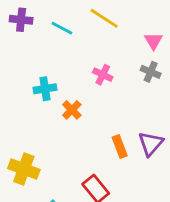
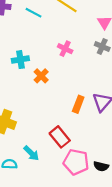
orange rectangle: (120, 146) -> (78, 104), turned 42

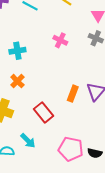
orange cross: (41, 76) -> (17, 81), moved
red rectangle: (60, 137) -> (44, 112), moved

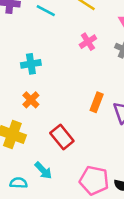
pink cross: (60, 40) -> (88, 42), moved, turned 32
orange rectangle: (73, 94) -> (97, 102), moved

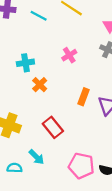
pink cross: (88, 42) -> (69, 55), moved
orange cross: (31, 100) -> (40, 85), moved

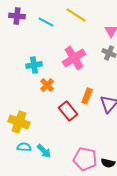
pink cross: (69, 55) -> (74, 58), size x1.6
red rectangle: (53, 127) -> (68, 111), moved
cyan semicircle: (15, 168) -> (24, 147), moved

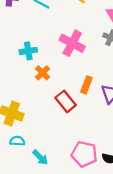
pink cross: (74, 58) -> (72, 43), turned -30
cyan arrow: (44, 151) -> (40, 157), moved

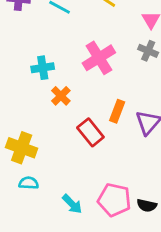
pink cross: (72, 43) -> (99, 58), turned 30
cyan arrow: (40, 157) -> (72, 204), moved

